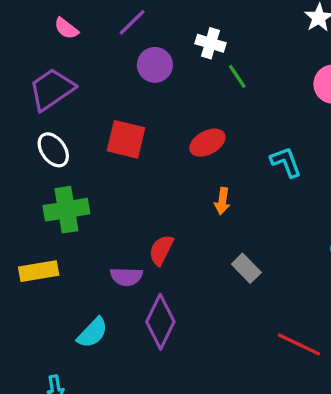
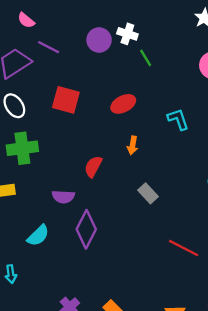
purple line: (132, 22) -> (49, 47), moved, turned 70
purple circle: (155, 65) -> (99, 40), moved
red semicircle: (161, 250) -> (93, 166), moved

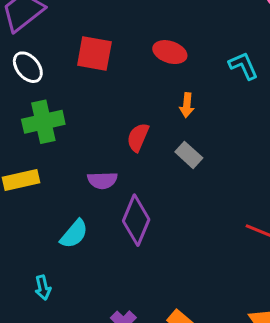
red ellipse: (123, 104) -> (170, 52), turned 50
gray rectangle: (148, 193) -> (189, 155), moved

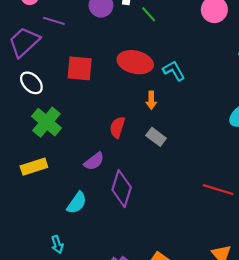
red ellipse: (170, 52) -> (135, 62), size x1.4
cyan L-shape: (243, 66) -> (174, 71), moved
green cross: (43, 122) -> (46, 122), turned -32
purple semicircle: (102, 180) -> (94, 161), turned -30

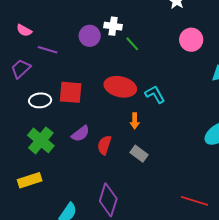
purple trapezoid: (24, 42) -> (21, 69), size x0.7
white ellipse: (31, 83) -> (40, 100), moved, turned -50
purple semicircle: (94, 161) -> (80, 134), moved

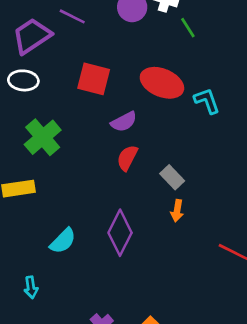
purple trapezoid: (21, 69) -> (32, 36), size x1.4
white ellipse: (40, 100) -> (23, 80), moved
orange arrow: (135, 121) -> (177, 211), moved
purple semicircle: (80, 134) -> (124, 122), moved

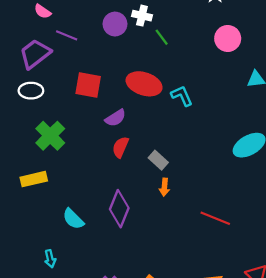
cyan semicircle: (63, 241) -> (73, 219), turned 95

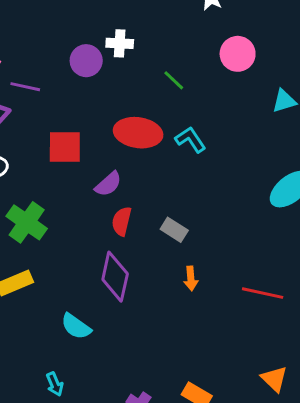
green line: (162, 37) -> (174, 80), moved
orange arrow: (164, 187) -> (191, 278), moved
purple diamond: (119, 209) -> (115, 277), moved

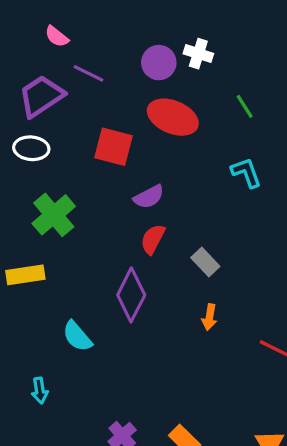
red ellipse: (138, 133) -> (173, 117), moved

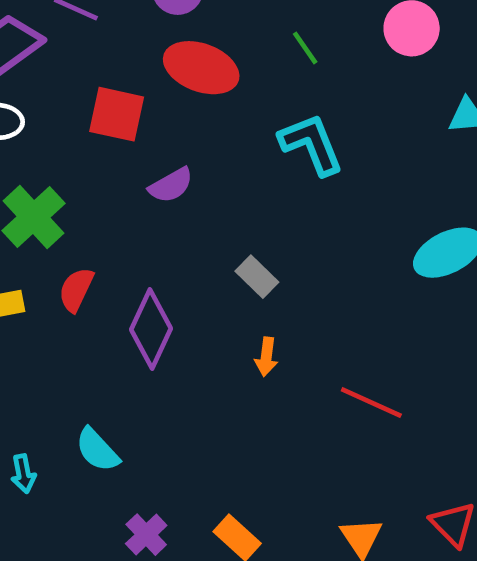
cyan L-shape: (246, 173) -> (311, 144), size x1.4
red semicircle: (153, 239) -> (76, 290), moved
cyan semicircle: (77, 336) -> (97, 450), moved

